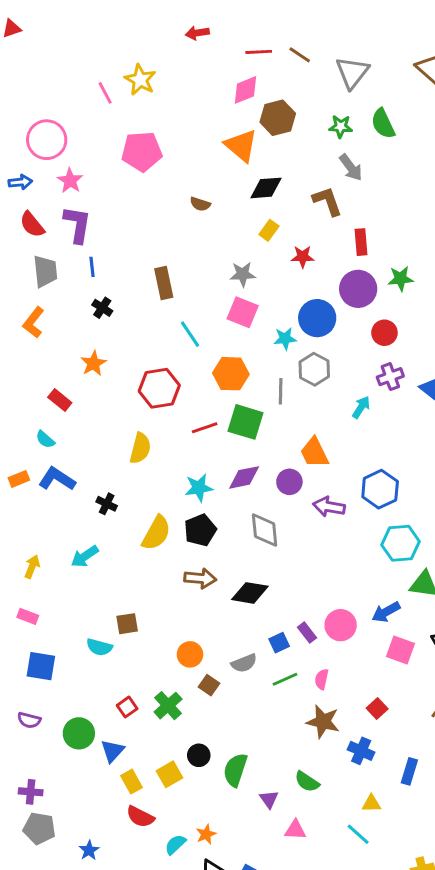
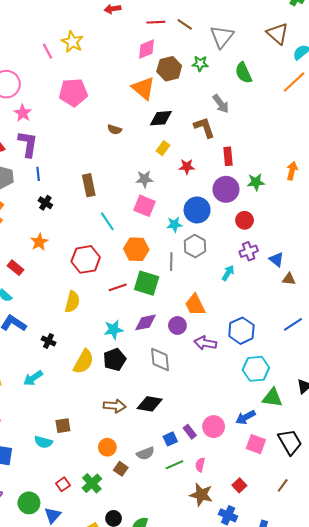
green star: (341, 127) -> (200, 63), moved
brown arrow: (200, 578) -> (115, 406), moved

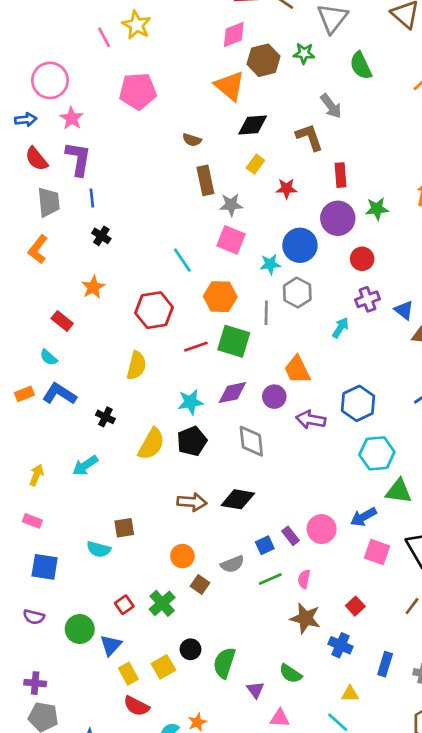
brown rectangle: (89, 185) -> (205, 180), moved

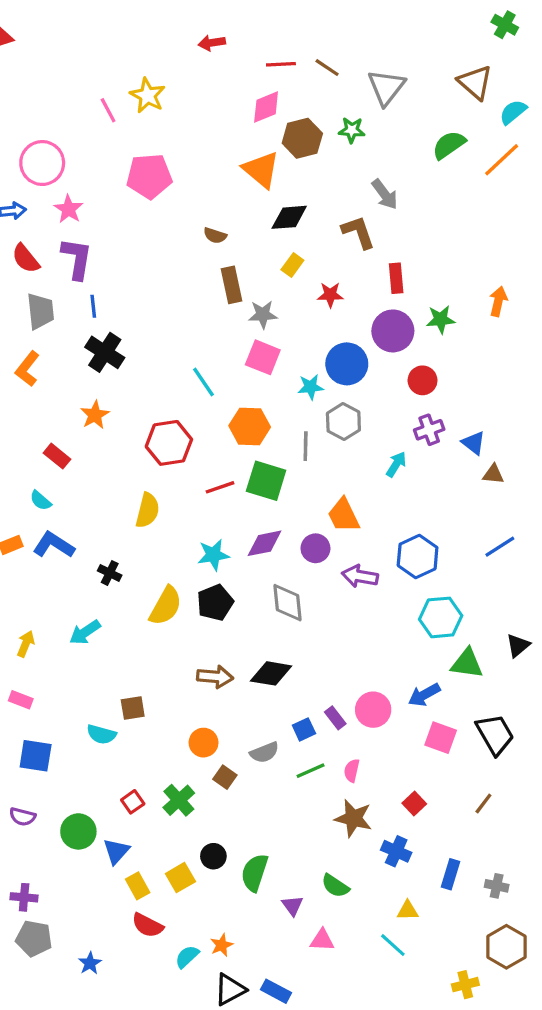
green semicircle: (361, 66) -> (449, 145), moved, turned 80
black cross: (101, 236) -> (105, 352), size x1.6

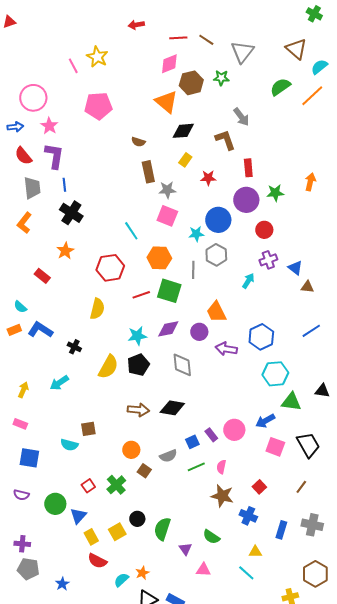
cyan semicircle: (41, 501) -> (20, 307), moved
black triangle: (518, 645) -> (322, 391), turned 49
gray cross: (497, 886) -> (312, 525), moved, size x1.5

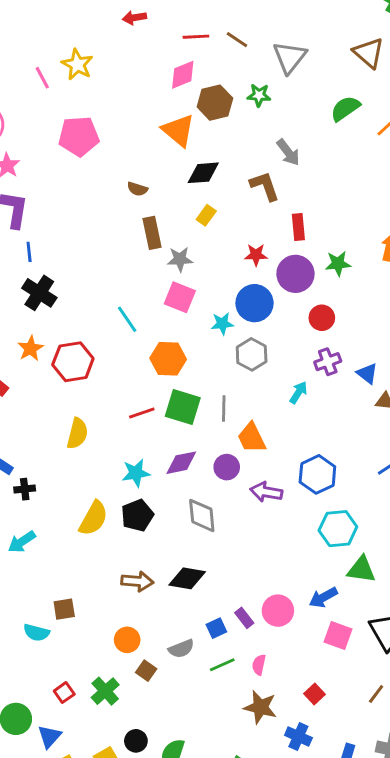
red star: (208, 178) -> (256, 255), moved
red hexagon: (110, 268) -> (73, 362), moved
gray line: (193, 270) -> (224, 409), moved
black cross: (74, 347) -> (25, 489), moved, turned -32

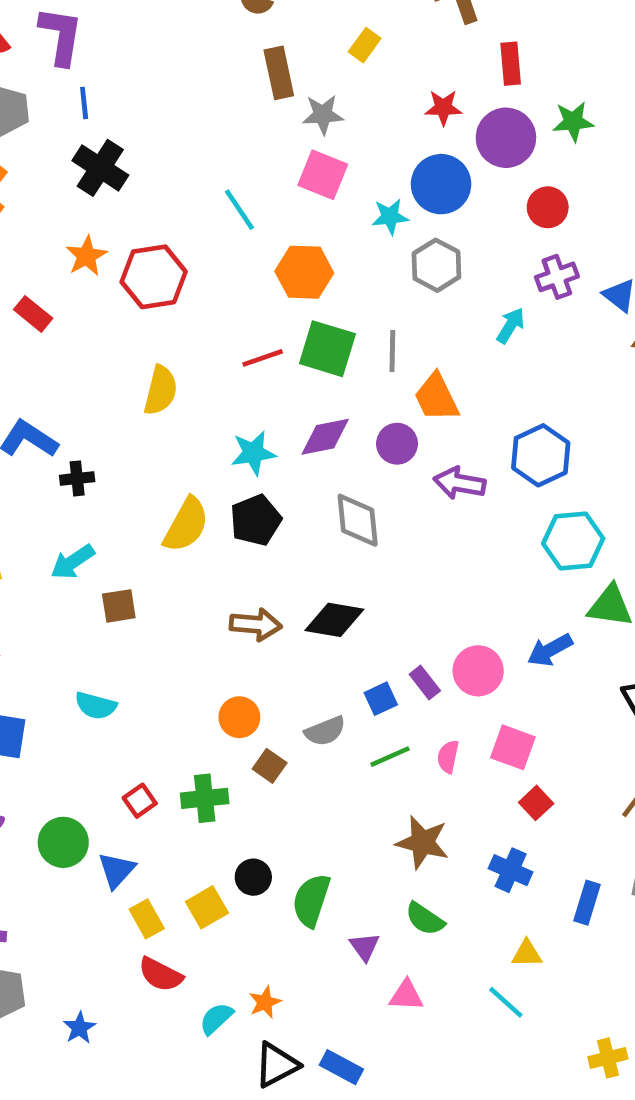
brown square: (64, 609) -> (119, 606), moved
pink square: (338, 635) -> (513, 747), moved
green cross: (105, 691) -> (205, 798), turned 36
brown star: (260, 707) -> (422, 842), moved

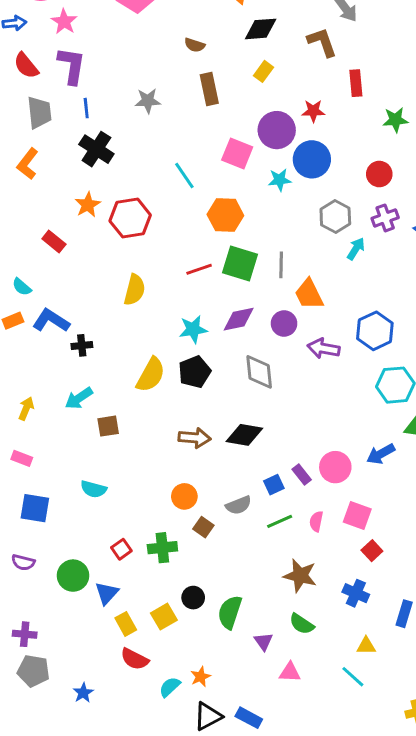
gray star: (323, 115) -> (148, 101), moved
purple circle: (506, 138) -> (277, 130), moved
gray hexagon: (436, 265) -> (335, 217), moved

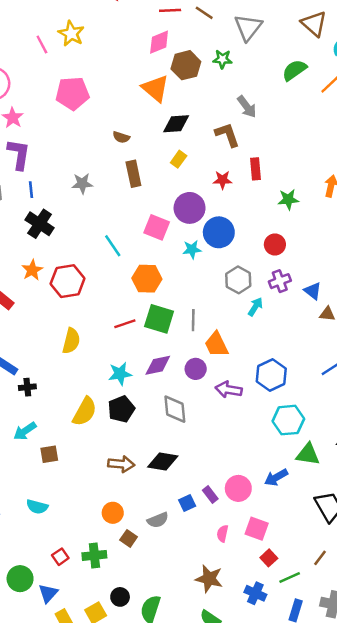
red star: (313, 111) -> (222, 180), moved
green line: (280, 521) -> (290, 577), moved

